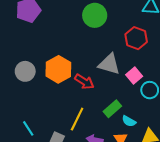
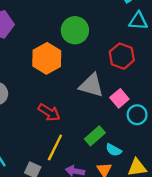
orange hexagon: (58, 69) -> (47, 58), moved
red arrow: (84, 82) -> (49, 112), moved

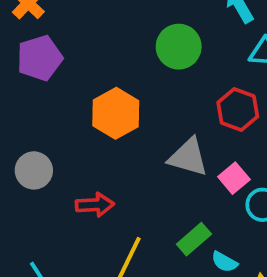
green circle: (75, 30) -> (179, 47), moved
red arrow: (49, 112) -> (95, 205), moved, turned -35

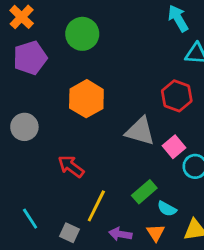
green circle: (179, 47) -> (82, 34), moved
gray circle: (34, 170) -> (24, 127), moved
red arrow: (95, 205) -> (71, 166), turned -140

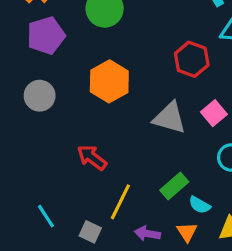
red hexagon: (177, 96) -> (192, 59), moved
gray circle: (24, 127) -> (40, 96), moved
pink square: (174, 147) -> (214, 113), moved

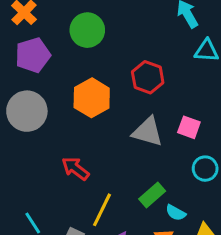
red hexagon: (192, 59) -> (148, 77), moved
gray circle: (40, 96) -> (27, 111), size x1.4
pink square: (214, 113) -> (189, 127), turned -30

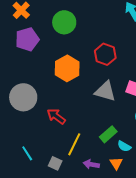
gray circle: (27, 111) -> (23, 97), moved

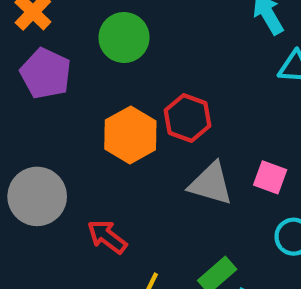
purple pentagon: (27, 39) -> (46, 74), turned -30
red hexagon: (105, 54) -> (188, 118), moved

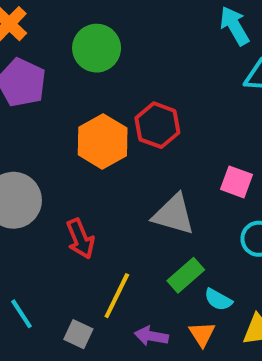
gray triangle: (211, 184) -> (174, 214), moved
red arrow: (107, 237) -> (80, 239), turned -150

